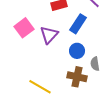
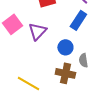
blue rectangle: (78, 24) -> (78, 20), moved

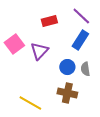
gray semicircle: (83, 60) -> (85, 69), moved

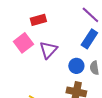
red rectangle: (49, 21) -> (38, 20), moved

